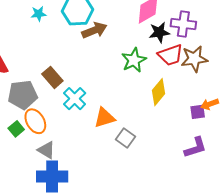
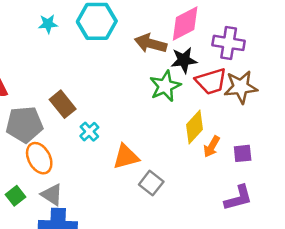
brown arrow: (94, 30) -> (151, 43), moved, turned -145
black star: (159, 32) -> (184, 60), moved
cyan cross: (75, 99) -> (89, 132), size x0.7
orange arrow: (210, 104) -> (212, 147), moved, turned -42
green square: (16, 129) -> (15, 196), moved

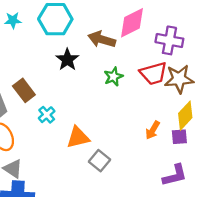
black star: (184, 60) -> (67, 60), moved, turned -30
green star: (165, 86) -> (113, 77), size x0.7
yellow diamond: (194, 127) -> (185, 116), moved

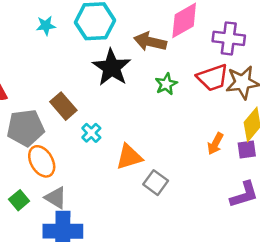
black star: (67, 60) -> (112, 67), size x1.4

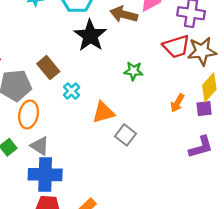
green star: (166, 84) -> (133, 71), moved, turned 30
orange ellipse: (42, 161) -> (29, 114), turned 40

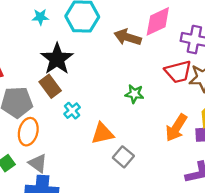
black star: (90, 36) -> (57, 59), moved
orange arrow: (177, 103) -> (176, 128), size x1.5

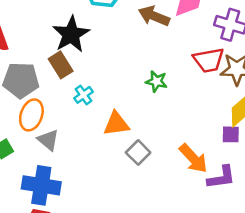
orange arrow: (176, 128) -> (193, 158), moved, turned -80
gray triangle: (38, 163) -> (48, 140), moved

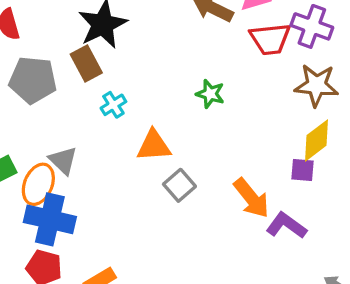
red trapezoid: (209, 60) -> (270, 39), moved
orange ellipse: (31, 115) -> (38, 184), moved
purple L-shape: (221, 177) -> (286, 225), turned -140

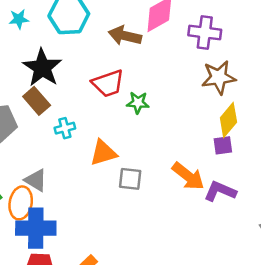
red trapezoid: (270, 39) -> (108, 83), moved
cyan cross: (113, 105) -> (65, 128), turned 30
gray square: (179, 185) -> (130, 179), turned -30

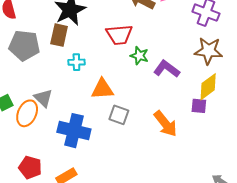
brown rectangle: (37, 101) -> (59, 35), turned 40
purple L-shape: (220, 191) -> (167, 69), moved
blue cross: (36, 228) -> (74, 131), moved

